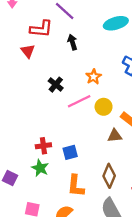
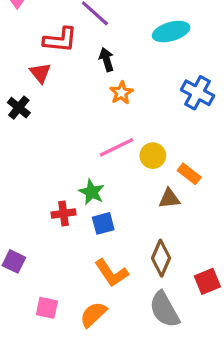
orange star: (94, 77) -> (121, 93), moved
black cross: (56, 85) -> (19, 108), moved
green star: (40, 168) -> (92, 192), moved
orange L-shape: (76, 186) -> (111, 273), turned -40

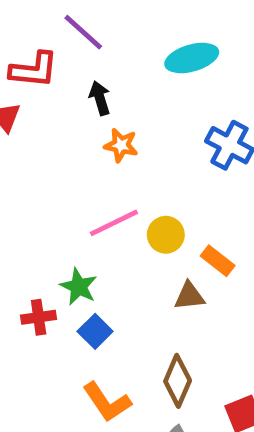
orange star: (121, 93) -> (121, 145), turned -30
blue square: (103, 223) -> (95, 331), turned -30

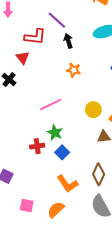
black arrow: (100, 98) -> (68, 41), moved
pink line: (114, 223) -> (51, 104), moved

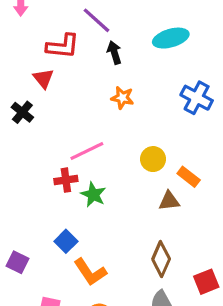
red cross: (37, 146) -> (66, 180), moved
blue square: (62, 152) -> (66, 241), moved
orange L-shape: (67, 184) -> (90, 272), moved

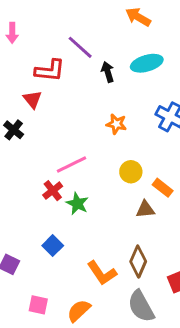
black arrow: (114, 53) -> (108, 72), moved
orange star: (122, 98) -> (116, 124), moved
red cross: (66, 180) -> (53, 191), turned -30
orange L-shape: (90, 272) -> (102, 273), moved

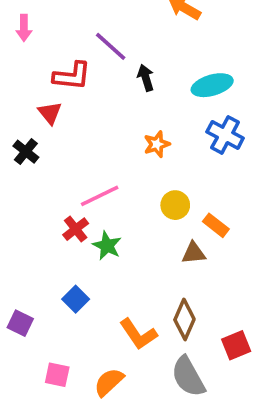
cyan ellipse: (147, 63) -> (212, 85), moved
orange star: (116, 124) -> (157, 144), turned -30

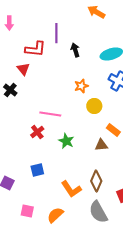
purple line: (111, 46) -> (56, 33), turned 48
pink line: (100, 196) -> (50, 114), turned 35
yellow circle: (175, 205) -> (94, 106), moved
green star: (107, 246) -> (66, 141), moved
blue square: (76, 299) -> (37, 170), turned 32

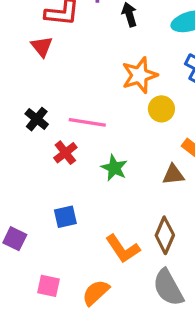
orange star: (81, 86) -> (140, 75), size x1.5
black cross: (10, 90) -> (37, 119), moved

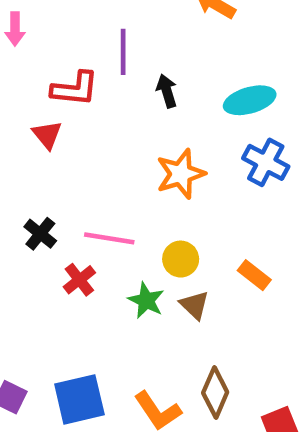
yellow circle: (161, 109) -> (181, 259), moved
brown triangle: (173, 175) -> (194, 305), moved, turned 50
blue square: (65, 217) -> (79, 399), moved, size x1.6

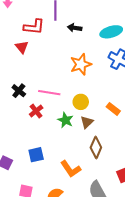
black arrow: (167, 91) -> (75, 28), turned -64
brown triangle: (194, 305) -> (87, 122), turned 32
brown diamond: (215, 392) -> (96, 148), moved
blue square: (79, 399) -> (36, 155), moved, size x0.7

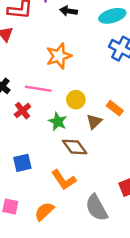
orange star: (81, 64) -> (59, 56), moved
brown triangle: (87, 122) -> (94, 122), moved
brown diamond: (96, 148) -> (75, 147), moved, turned -60

